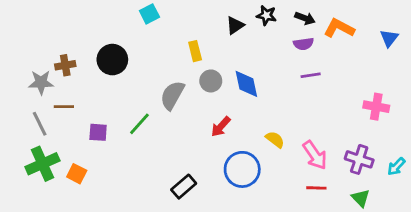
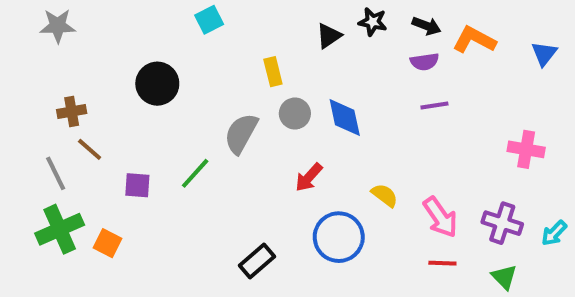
brown cross: (65, 65) -> (72, 112), moved
gray star: (41, 82) -> (58, 26), moved
brown line: (64, 107) -> (90, 149), turned 42

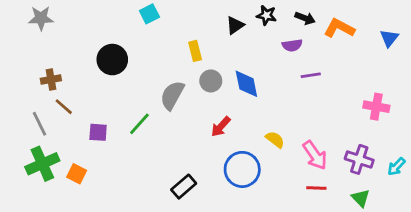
purple semicircle: (424, 62) -> (292, 45), moved

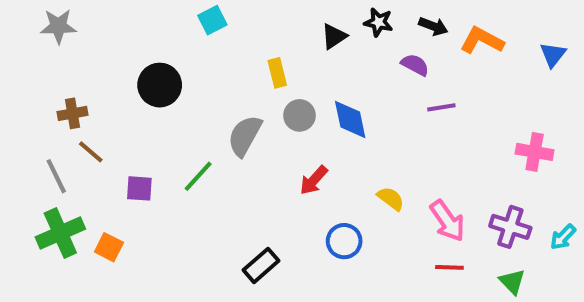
purple semicircle: (292, 45) -> (415, 65), turned -144
blue circle: (242, 169) -> (344, 241), size x0.7

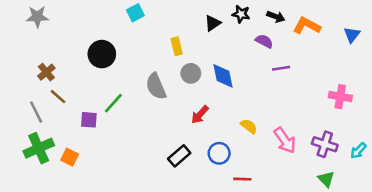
brown cross: (72, 113) -> (46, 72), turned -30
gray semicircle: (245, 136) -> (156, 86), turned -52
green line: (198, 176) -> (113, 103), moved
black rectangle: (261, 265) -> (179, 156), moved
red line: (449, 267) -> (242, 179), moved

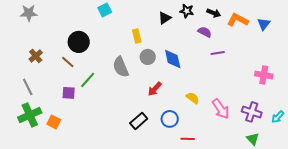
blue triangle: (352, 35) -> (264, 24), moved
brown line: (58, 97) -> (68, 62), moved

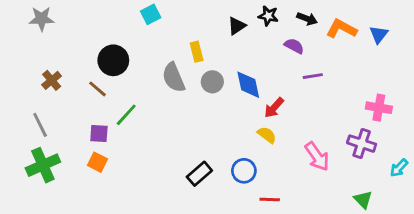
gray semicircle: (121, 67) -> (174, 78), moved
red arrow: (155, 89) -> (274, 108), moved
yellow semicircle: (193, 98) -> (267, 135), moved
purple cross: (252, 112) -> (362, 144), moved
orange square: (54, 122) -> (97, 162), moved

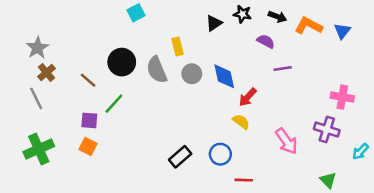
gray star: (42, 19) -> (37, 48), moved, turned -30
black circle: (113, 60) -> (122, 62), moved
gray line: (40, 125) -> (36, 98), moved

